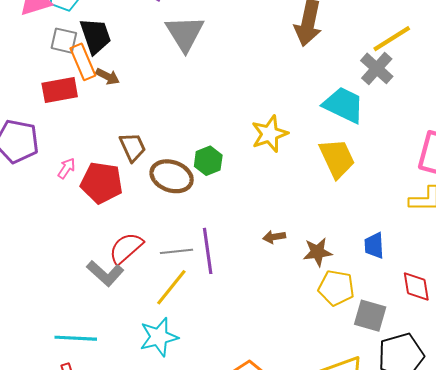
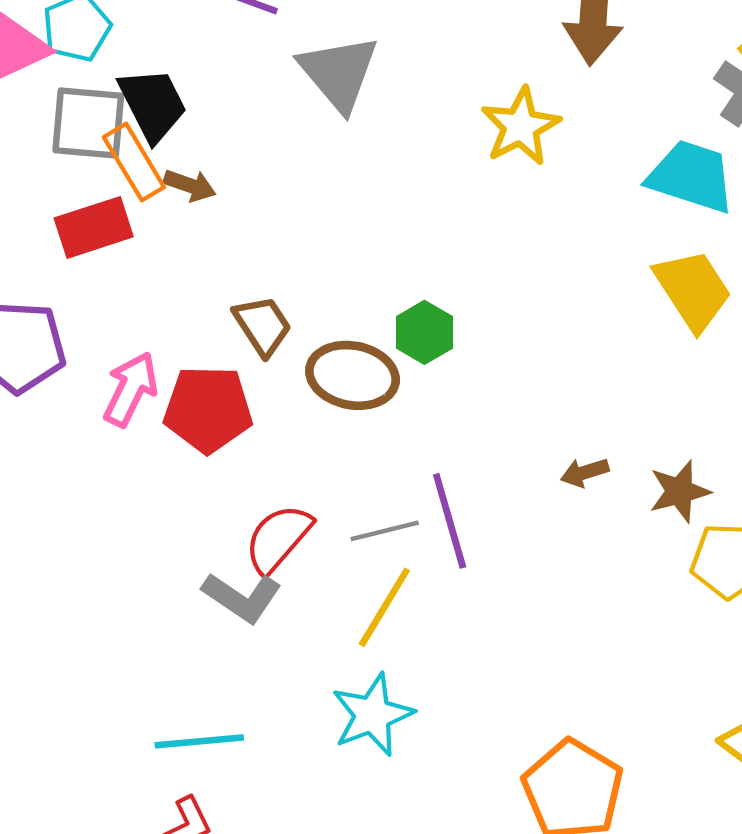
gray square: (64, 41) -> (88, 123), size x1.4
yellow star: (270, 134) -> (521, 127), moved
pink arrow: (66, 168) -> (131, 389), size x1.6

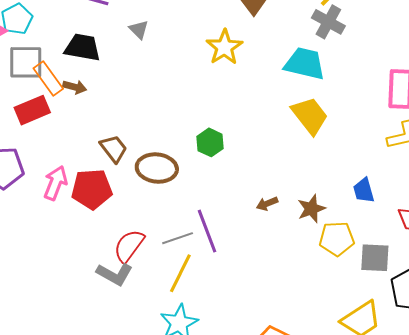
gray triangle: (339, 73) -> (139, 30), size x0.5
black trapezoid: (153, 104) -> (82, 47), moved, turned -48
green hexagon: (424, 332) -> (210, 142), moved

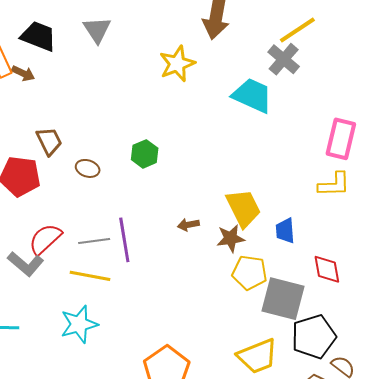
gray triangle: (139, 30) -> (97, 30), size x1.4
yellow trapezoid: (310, 116) -> (243, 208), moved
brown ellipse: (157, 168) -> (88, 168), size x0.6
gray square: (375, 258) -> (283, 299), size x1.4
yellow line: (180, 273) -> (90, 276), turned 63

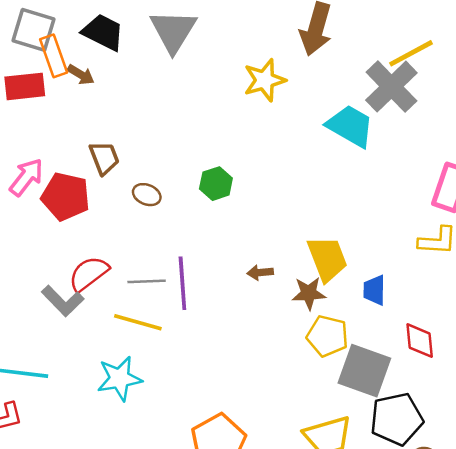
gray triangle: (97, 30) -> (173, 31), size x1.4
gray cross: (284, 59) -> (391, 87), size x1.4

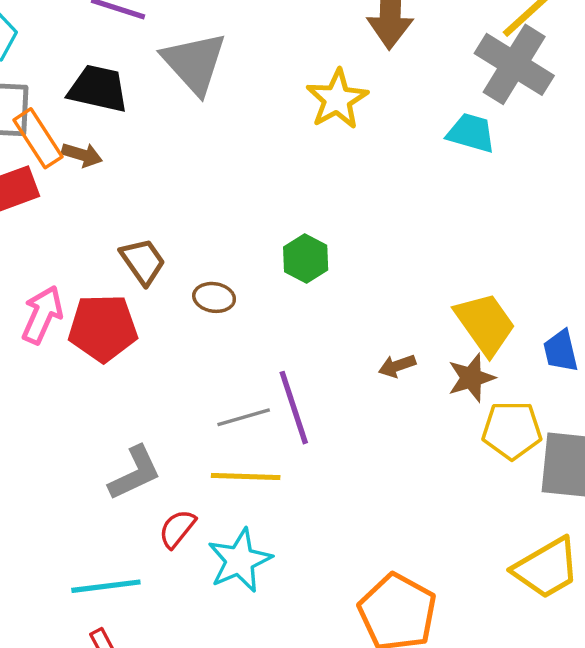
cyan trapezoid: (350, 126) -> (471, 133), size x0.7
red semicircle: (89, 274) -> (177, 529), moved, size x0.7
gray L-shape: (63, 301) -> (135, 473), turned -57

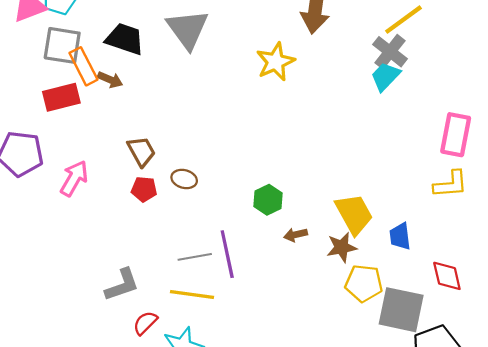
gray cross: (514, 64) -> (390, 52), size x0.7
cyan trapezoid: (471, 133) -> (385, 76), moved, turned -68
green hexagon: (306, 259) -> (268, 200), moved
red pentagon: (103, 328) -> (144, 189), moved, size x0.6

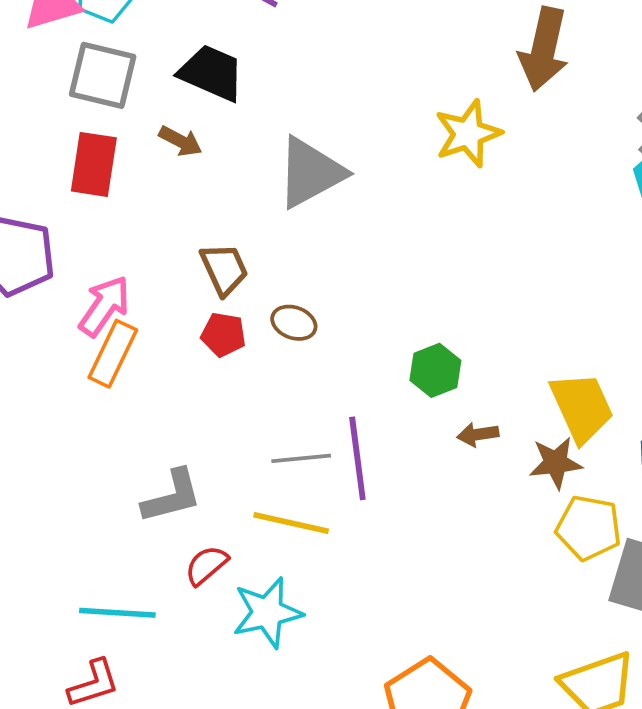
gray triangle: (188, 29) -> (310, 173), moved, turned 33
orange rectangle: (83, 66) -> (113, 354), moved, turned 48
red rectangle: (61, 97) -> (94, 164), turned -72

